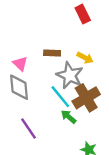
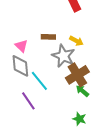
cyan line: (60, 97) -> (39, 81), moved
green arrow: (69, 117) -> (82, 91), moved

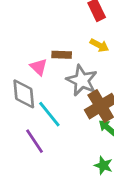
yellow arrow: (76, 41) -> (99, 45), moved
pink triangle: (21, 46) -> (39, 67), moved

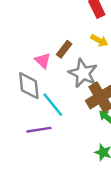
brown rectangle: (62, 55) -> (64, 49), turned -54
purple line: (35, 141) -> (39, 130), turned -65

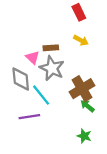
brown rectangle: (64, 49) -> (51, 48), turned 48
gray star: (83, 73) -> (52, 68), moved

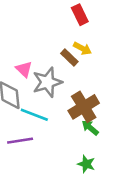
brown rectangle: (51, 48) -> (69, 58), moved, turned 48
gray star: (52, 68) -> (47, 82), turned 30
cyan line: (41, 95) -> (34, 115), turned -30

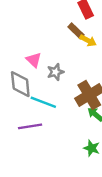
brown rectangle: (69, 58) -> (76, 31), moved
gray star: (47, 82) -> (55, 72), size x0.6

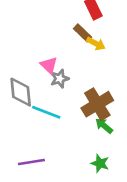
pink triangle: (34, 60) -> (49, 65), moved
purple line: (30, 126) -> (31, 162), moved

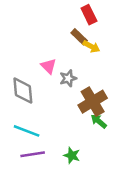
gray star: (60, 79) -> (68, 78), moved
cyan line: (46, 112) -> (27, 131), moved
green star: (100, 163) -> (72, 155), moved

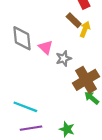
yellow arrow: (91, 47) -> (85, 29), turned -96
gray diamond: (23, 91) -> (22, 38), moved

